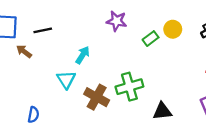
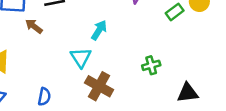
green cross: (129, 87) -> (151, 65), size x0.6
brown cross: (97, 97) -> (99, 86), moved

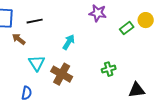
cyan triangle: (81, 58) -> (37, 63), moved
brown cross: (99, 86) -> (62, 74), moved

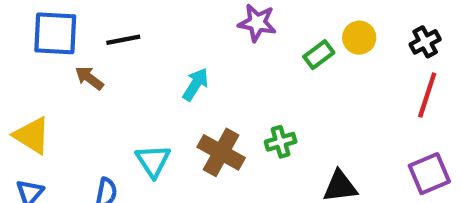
cyan triangle: (37, 63) -> (153, 161), moved
brown cross: (62, 74) -> (221, 152), moved

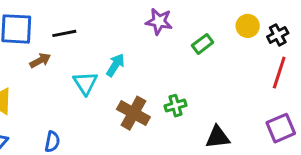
yellow circle: (359, 38) -> (248, 26), moved
brown arrow: (89, 78) -> (40, 60), turned 115
cyan triangle: (153, 161) -> (85, 83), moved

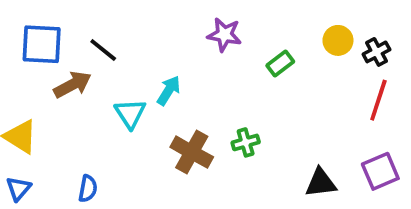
black line: (64, 33) -> (103, 50), turned 50
brown arrow: (40, 60) -> (72, 85), size x1.4
black triangle: (218, 137) -> (321, 183), moved

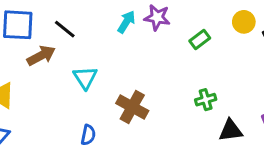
cyan arrow: (169, 90) -> (126, 22), moved
green cross: (246, 142) -> (206, 100), moved
blue semicircle: (88, 189) -> (88, 135), moved

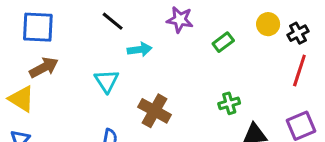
cyan arrow: (126, 22) -> (140, 50), moved, turned 50
black line: (65, 29) -> (113, 21), moved
brown arrow: (41, 56) -> (44, 67), moved

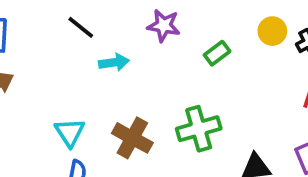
cyan triangle: (107, 81) -> (70, 132), moved
green cross: (229, 103) -> (199, 129), moved, size x1.6

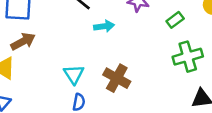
green cross: (199, 129) -> (188, 57), moved

